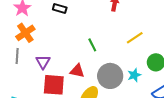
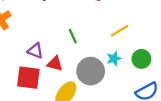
purple triangle: (43, 62) -> (35, 51), moved, turned -42
cyan star: (134, 75) -> (114, 59), moved

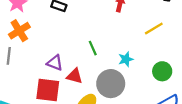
yellow line: (120, 31) -> (154, 28), moved
cyan star: (114, 59) -> (126, 59), moved

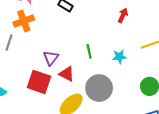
cyan star: (126, 59) -> (119, 57), moved
purple triangle: (55, 63) -> (51, 58), turned 35

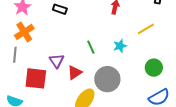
red triangle: (67, 74) -> (75, 73), turned -49
red square: (39, 82) -> (36, 78), moved

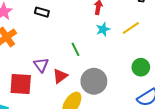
cyan star: (120, 46) -> (103, 29), moved

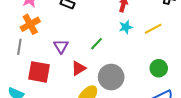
green line: (75, 49) -> (96, 44), turned 64
purple triangle: (41, 65) -> (61, 46), moved

